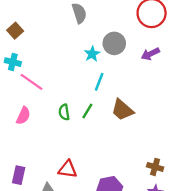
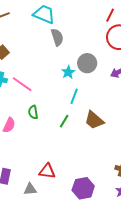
pink line: (31, 82) -> (22, 84), moved
green semicircle: (64, 112) -> (33, 112), moved

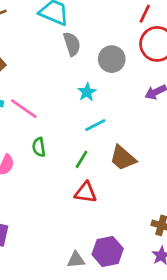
gray circle: (87, 63) -> (112, 59), moved
cyan line: (74, 96) -> (95, 125), turned 42
red triangle: (47, 171) -> (86, 192), moved
gray triangle: (30, 189) -> (76, 260), moved

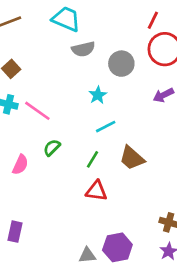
gray semicircle: (72, 44) -> (83, 49), turned 95
green semicircle: (39, 147) -> (52, 148), turned 54

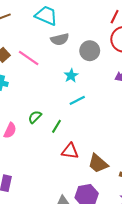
pink line: (37, 111) -> (29, 58), moved
brown trapezoid: (132, 158) -> (98, 164), moved
green line: (92, 159) -> (57, 126), moved

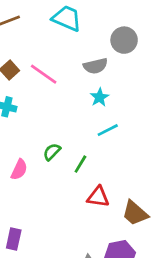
gray semicircle: (60, 39) -> (95, 66), moved
gray circle: (90, 51) -> (124, 40), moved

